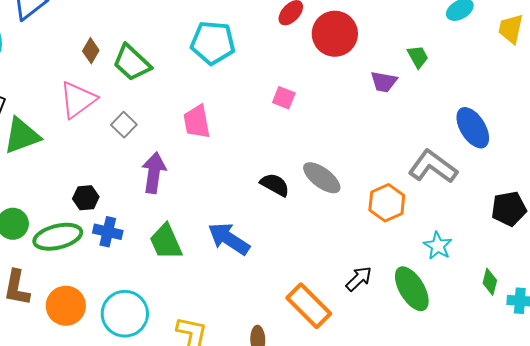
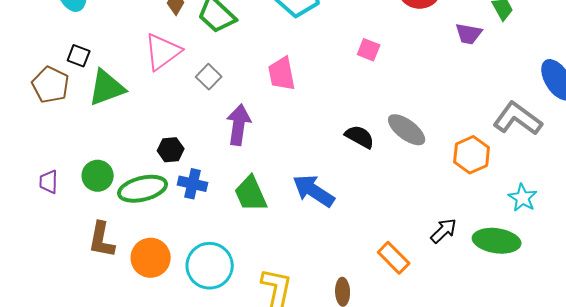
green ellipse: (412, 289) -> (497, 241), turned -51
orange rectangle: (309, 306) -> (394, 258), size x0.7

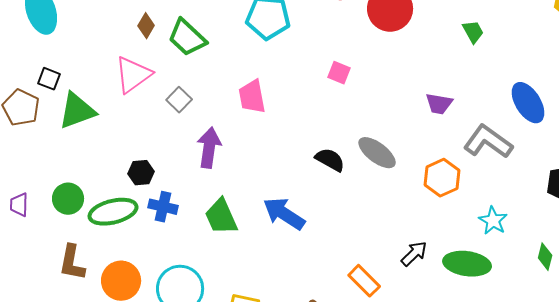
purple trapezoid: (469, 34) -> (439, 104), moved

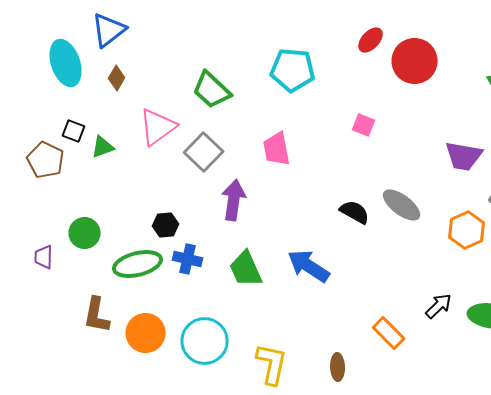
brown diamond: (146, 26) -> (117, 78), moved
gray square: (179, 100) -> (204, 152), size x1.5
purple trapezoid: (439, 104) -> (464, 156), size x1.4
green triangle: (77, 111) -> (103, 147), moved, size x0.6
green circle: (68, 199) -> (85, 233), moved

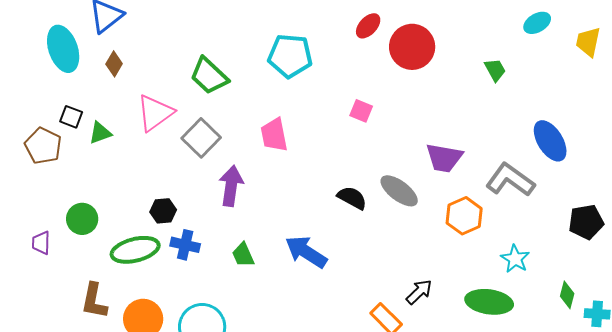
purple trapezoid: (464, 156) -> (444, 158), moved
green trapezoid: (246, 269) -> (243, 255), size x0.7
black arrow: (439, 306) -> (419, 292), moved

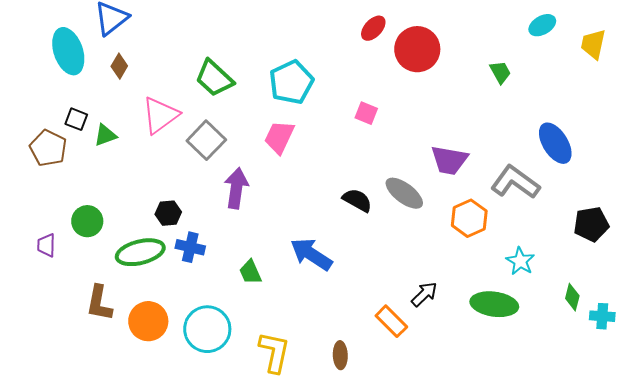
cyan pentagon: (290, 56) -> (291, 82), moved, turned -30
pink trapezoid: (274, 135) -> (279, 137), turned 36
green trapezoid: (243, 255) -> (250, 272), moved

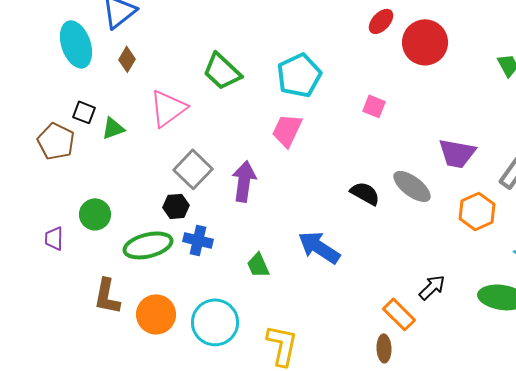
gray square: (206, 140) -> (193, 169), moved
brown ellipse: (340, 355) -> (384, 348), moved

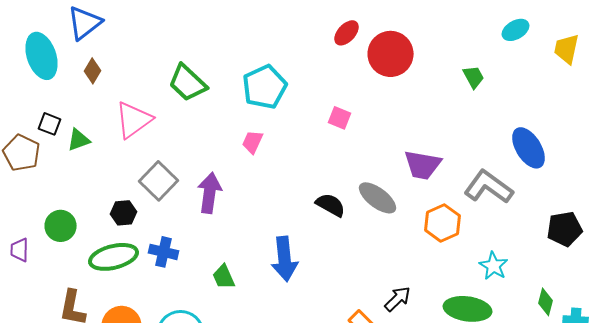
pink trapezoid: (287, 130) -> (252, 142), size x0.7
black hexagon: (176, 206) -> (124, 213), moved
blue arrow: (319, 247) -> (284, 259), turned -129

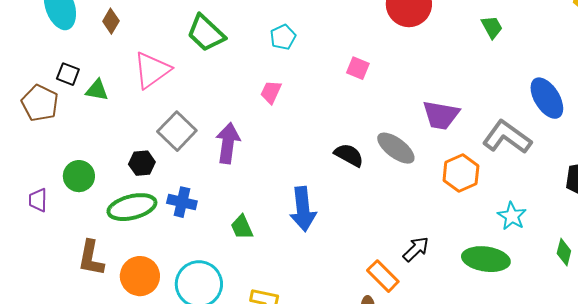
cyan pentagon: (264, 87) -> (283, 37), size x0.6
green triangle: (78, 140) -> (97, 90), turned 30

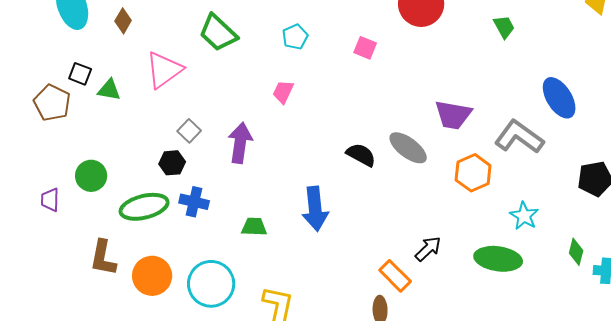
pink square: (358, 68) -> (365, 48), moved
gray square: (177, 131) -> (189, 131), size x0.6
black hexagon: (142, 163) -> (172, 163), moved
green trapezoid: (242, 227) -> (254, 227), turned 116

